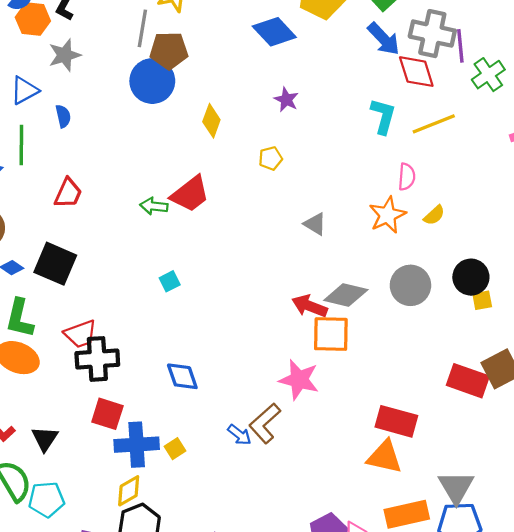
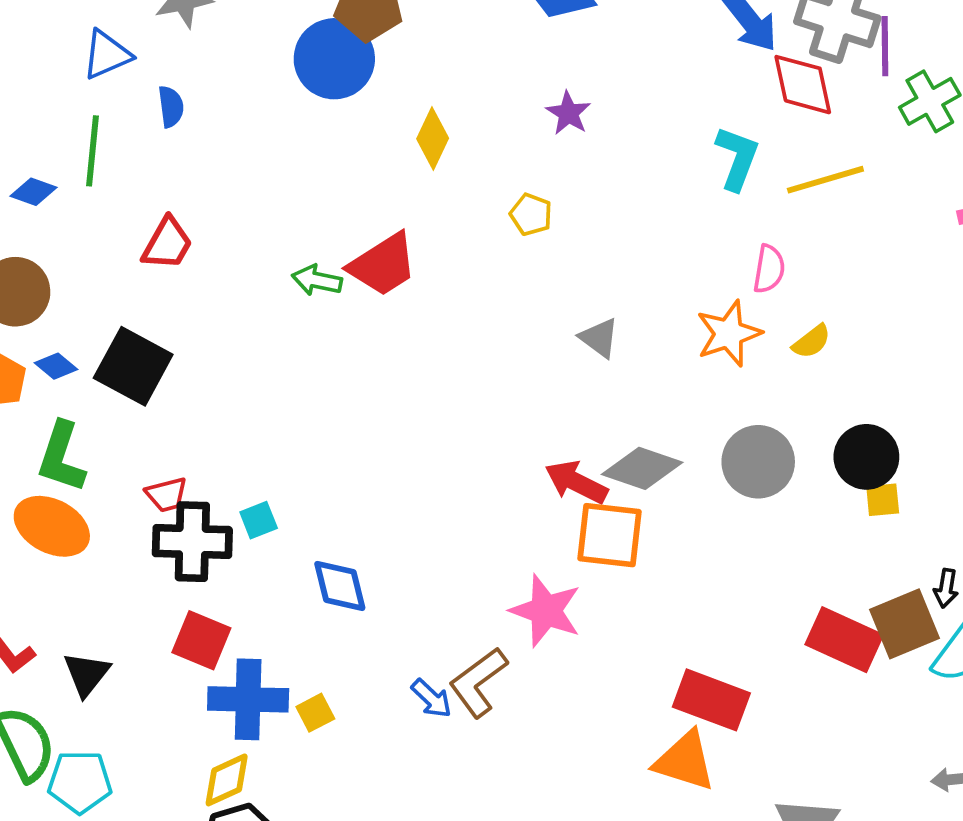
yellow pentagon: (271, 158) -> (531, 214), turned 30
cyan square: (170, 281) -> (259, 520), moved
red trapezoid: (80, 334) -> (167, 495), size x0.7

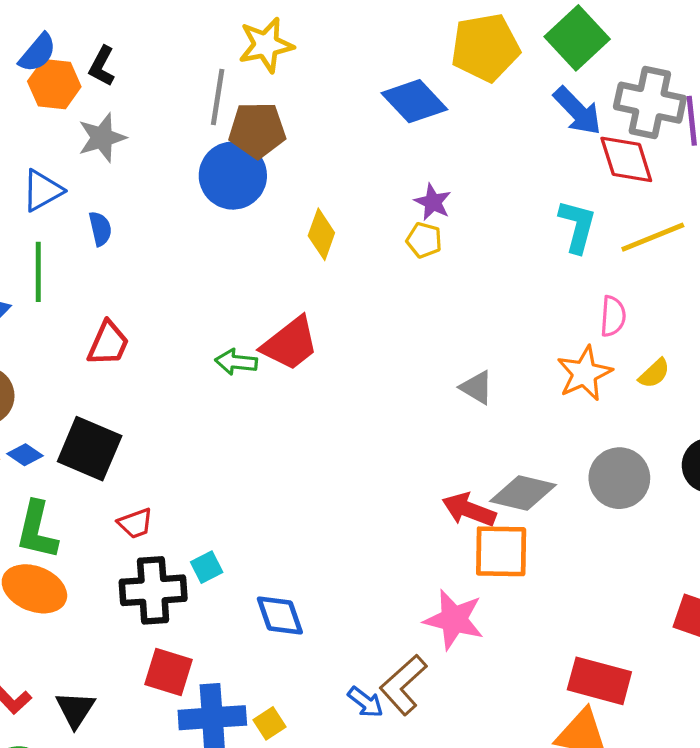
yellow pentagon: (531, 214) -> (424, 240), moved
red trapezoid: (167, 495) -> (135, 523), moved

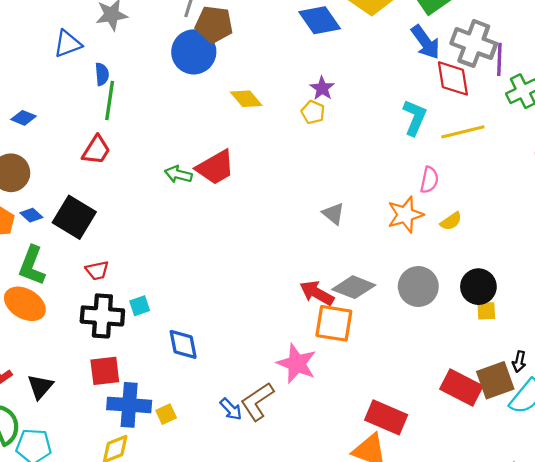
yellow diamond: (321, 234) -> (246, 99), turned -68
green line: (38, 272) -> (110, 101), moved
red square: (169, 672) -> (105, 371), turned -32

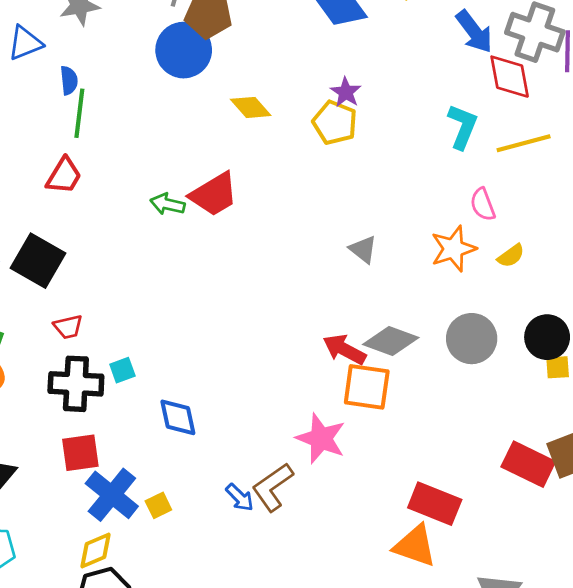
yellow pentagon: (313, 112) -> (335, 123), size x1.5
pink semicircle: (429, 180) -> (483, 204), turned 148
blue cross: (129, 405) -> (112, 495), turned 36

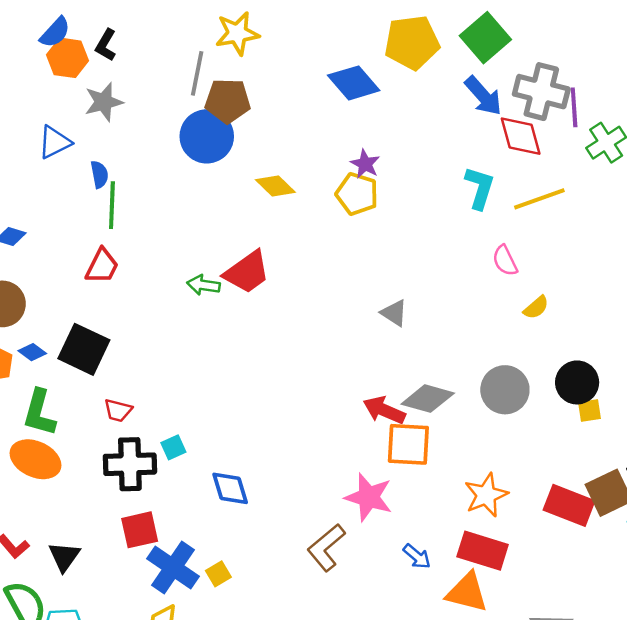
orange star: (453, 249) -> (486, 495), moved
red trapezoid: (68, 327) -> (118, 410), turned 32
blue arrow: (240, 497) -> (417, 556), moved

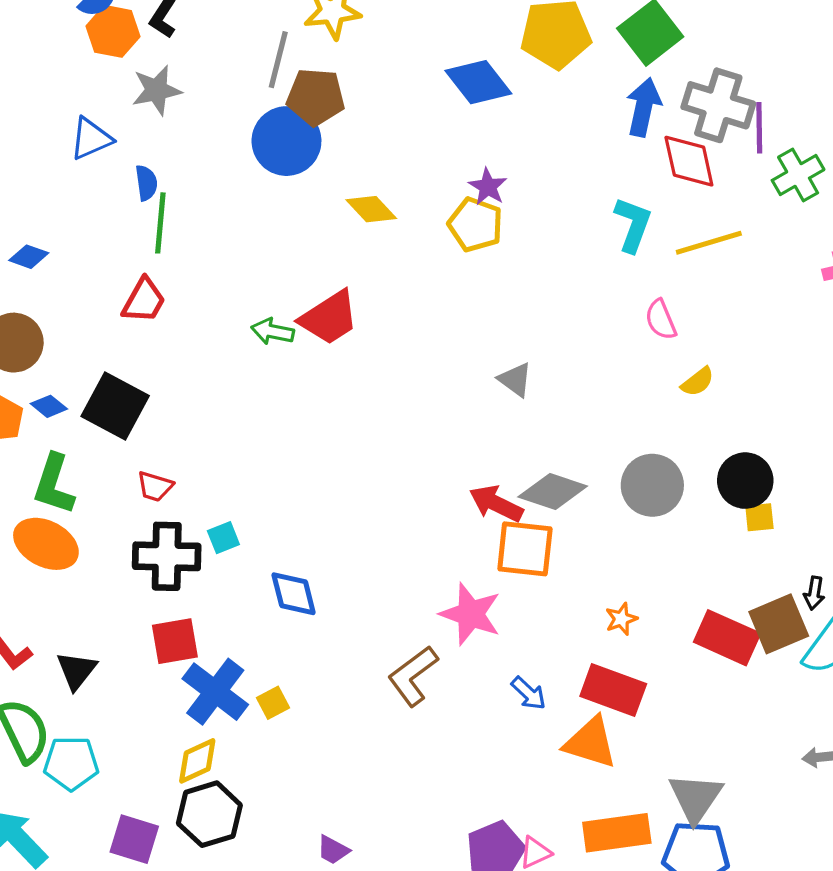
blue arrow: (483, 96) -> (644, 107), turned -129
orange star: (486, 495) -> (621, 619), size x0.6

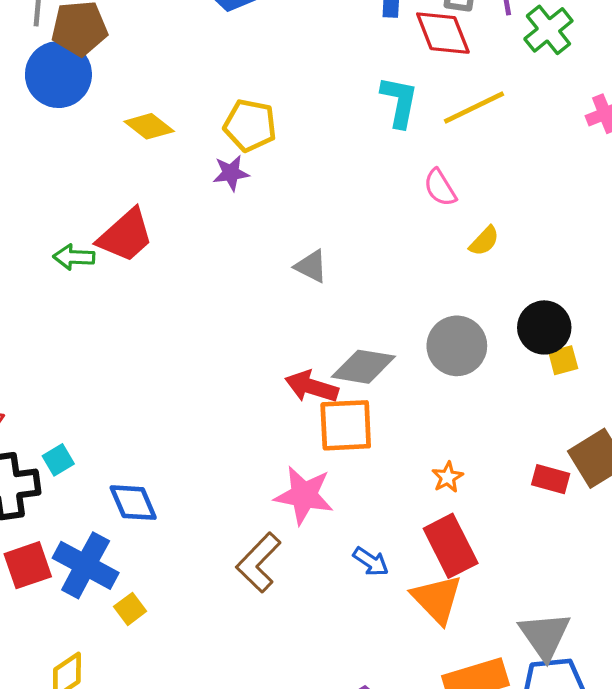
purple star: (488, 187) -> (231, 173), moved, turned -30
red rectangle: (727, 638) -> (551, 479), size x0.6
red rectangle: (613, 690) -> (451, 546), turned 52
blue cross: (215, 692) -> (86, 565), moved
orange triangle: (591, 743) -> (437, 599), turned 38

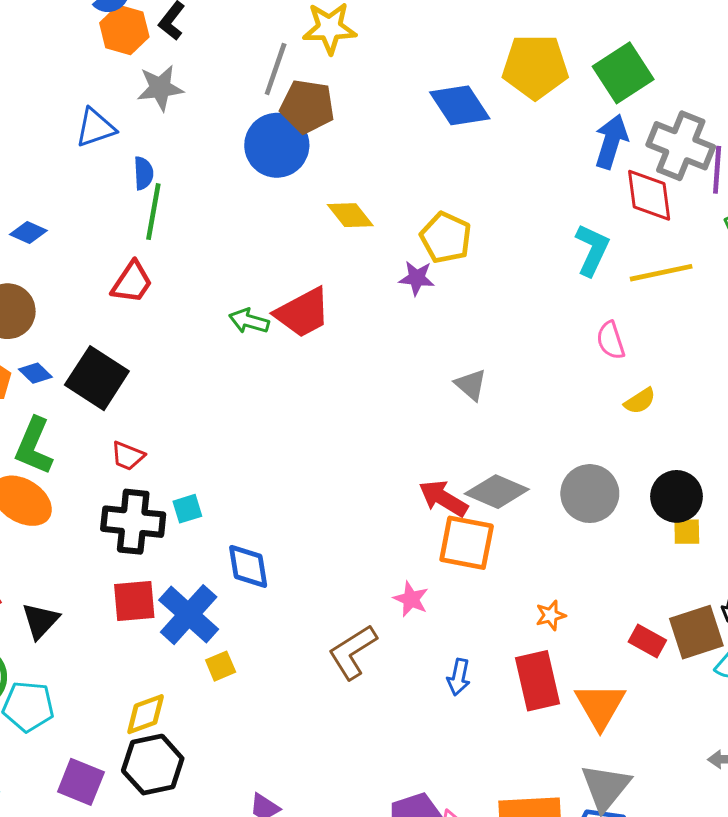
pink star: (304, 495) -> (411, 599), size x0.6
blue arrow: (371, 562) -> (459, 677), turned 54
orange triangle: (437, 599) -> (600, 706), moved

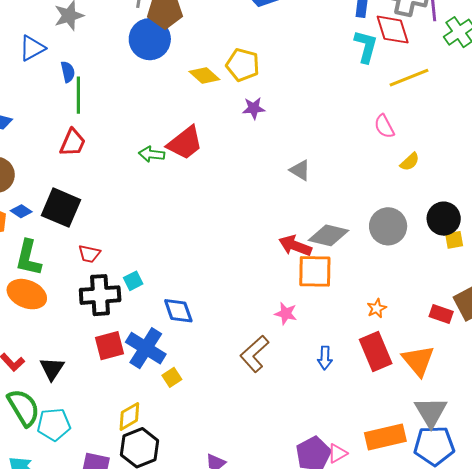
yellow pentagon: (446, 238) -> (243, 65), moved
cyan L-shape: (592, 250) -> (366, 46), moved

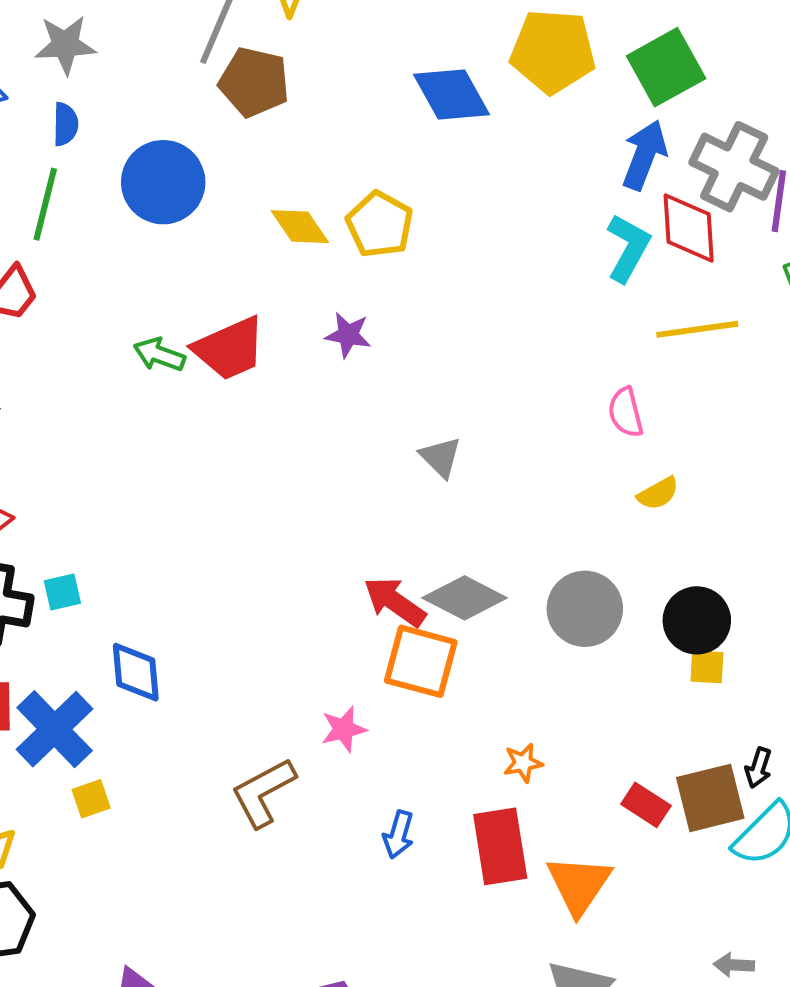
blue circle: (150, 39) -> (163, 182), moved
blue semicircle: (68, 72) -> (65, 124), moved
purple star: (254, 108) -> (348, 335), moved
pink star: (286, 314) -> (344, 729), turned 30

